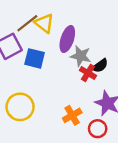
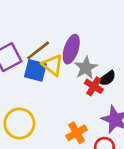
brown line: (27, 23) -> (38, 50), moved
yellow triangle: (44, 23) -> (53, 65), moved
gray star: (81, 56) -> (86, 68), turned 30

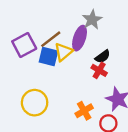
yellow triangle: (53, 65) -> (63, 52), turned 42
gray star: (86, 68) -> (92, 20), moved
black semicircle: (107, 78) -> (103, 57), moved

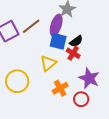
yellow triangle: (63, 52) -> (48, 63), moved
blue square: (48, 57) -> (58, 41), moved

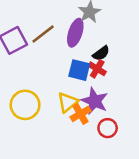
blue square: (58, 41) -> (79, 70), moved
yellow triangle: (48, 63) -> (68, 102), moved
purple star: (89, 78) -> (95, 101), moved

